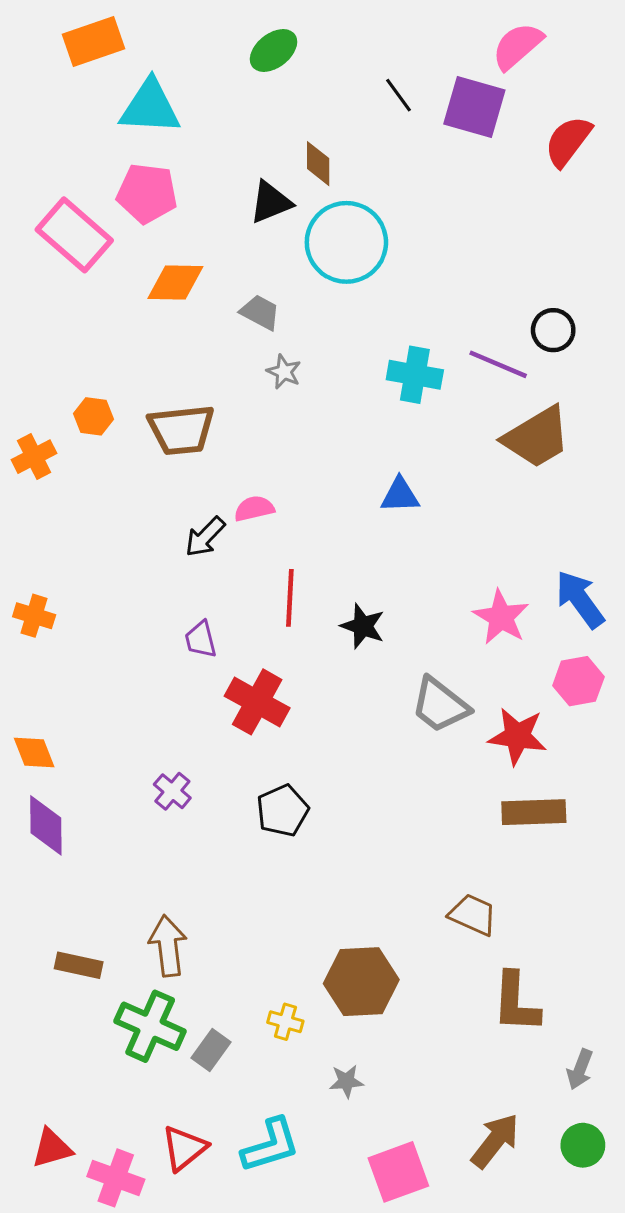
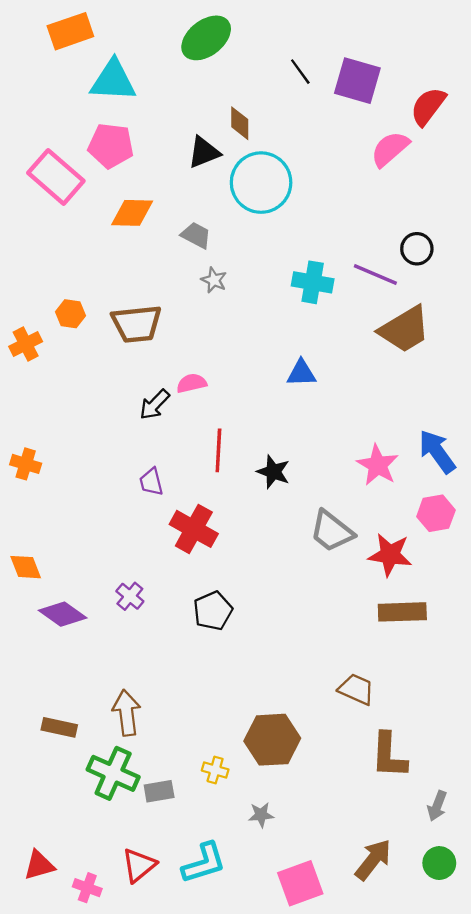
pink semicircle: (517, 46) -> (390, 149), moved
green ellipse: (274, 50) -> (206, 38), size x1.4
purple diamond: (46, 825) -> (63, 614), moved, turned -54
gray rectangle: (211, 1050) -> (159, 791), turned 44
pink cross: (116, 1178) -> (87, 888), size x0.7

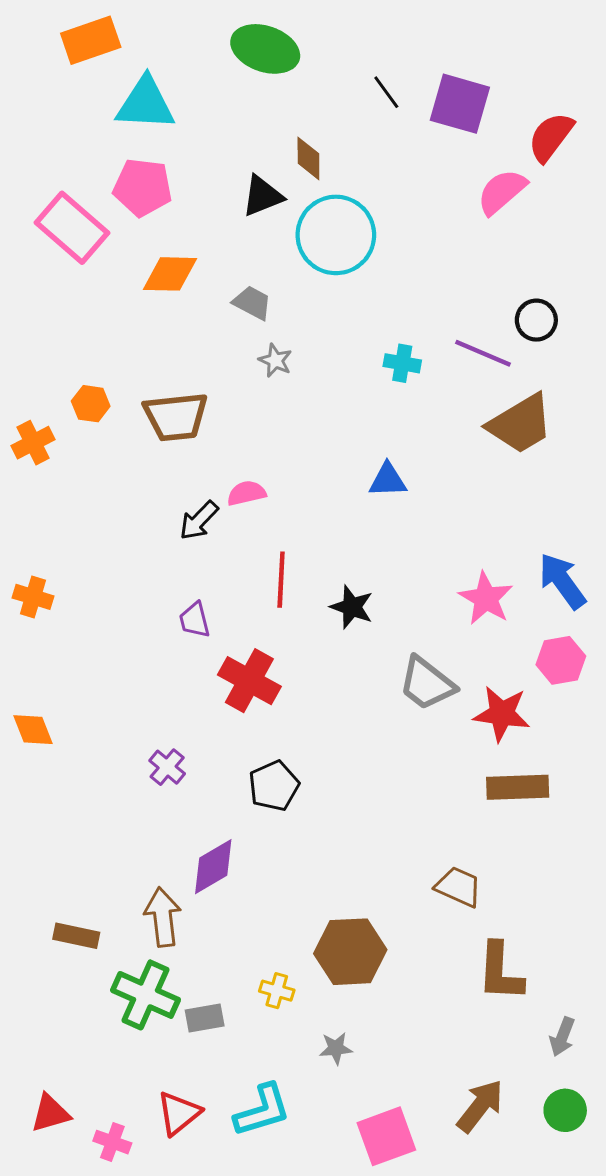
green ellipse: (206, 38) -> (265, 49), turned 57
cyan cross: (313, 282) -> (402, 363), size x0.7
purple diamond: (63, 614) -> (213, 867), moved, turned -66

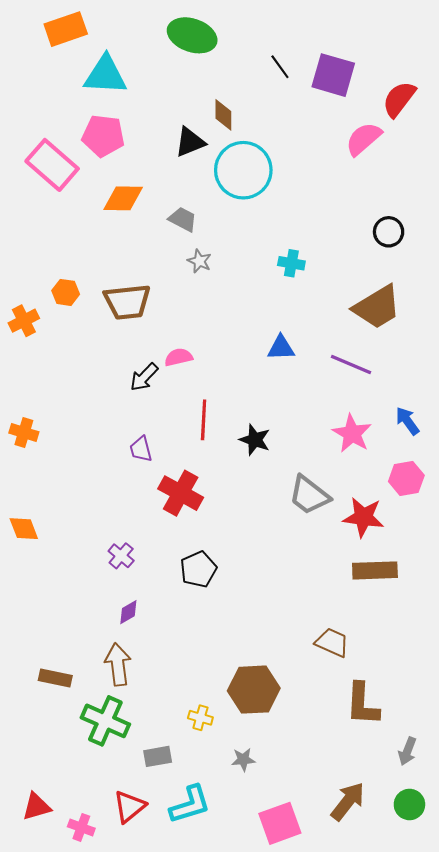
purple line: (483, 353) -> (351, 365), moved
blue arrow: (562, 581) -> (407, 421), size x0.7
purple diamond: (213, 867) -> (128, 612), moved, size x0.6
gray rectangle: (205, 1018) -> (158, 756), moved

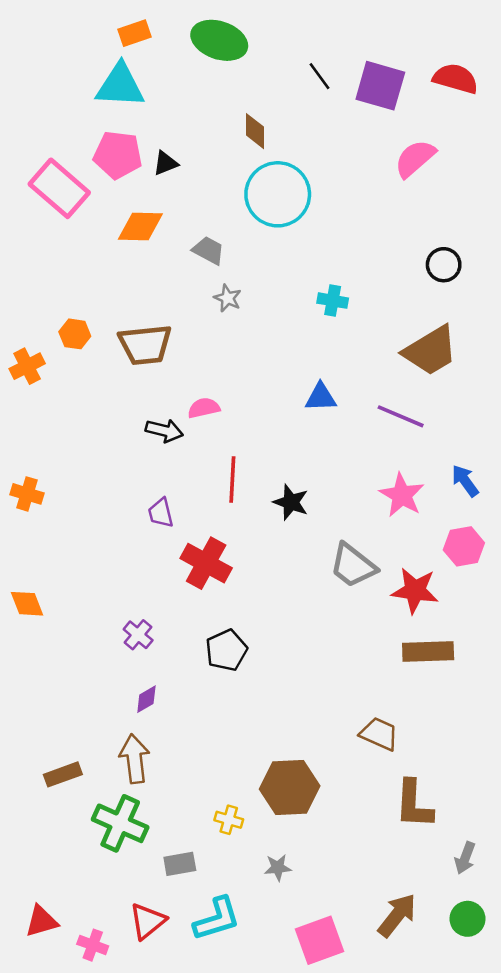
orange rectangle: (66, 29) -> (134, 33), moved, size x0.7
red semicircle: (399, 99) -> (456, 79), moved, turned 69
black triangle: (190, 142) -> (166, 163), moved, size x0.7
black arrow: (144, 377) -> (164, 431), turned -120
brown rectangle: (55, 678) -> (63, 774), turned -32

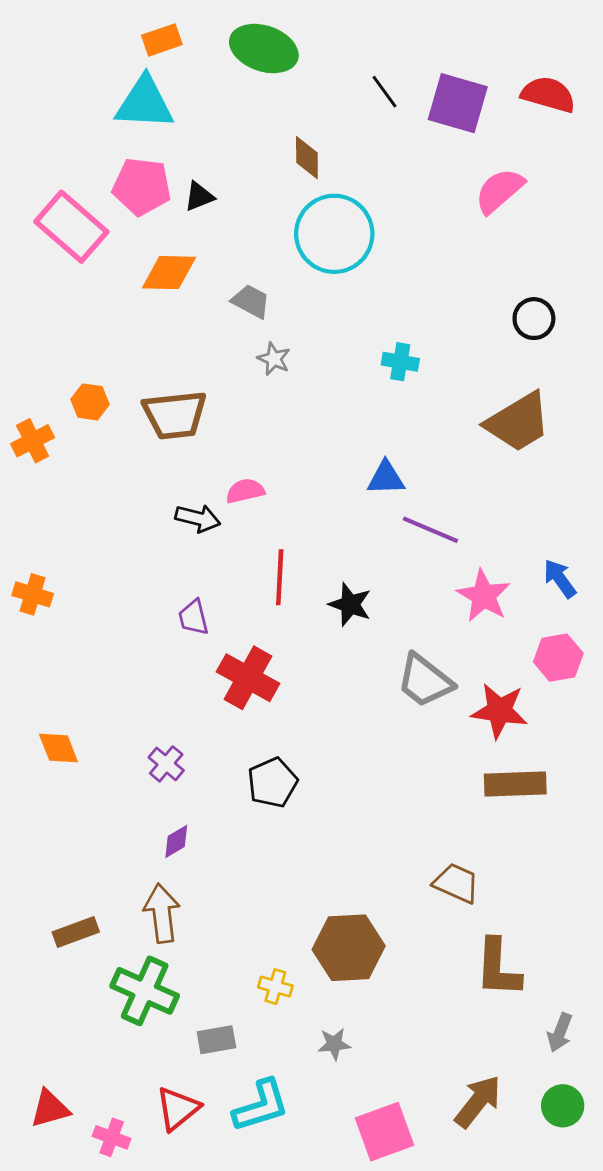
purple line: (401, 416) -> (430, 530), moved
orange diamond: (27, 604) -> (58, 748), moved

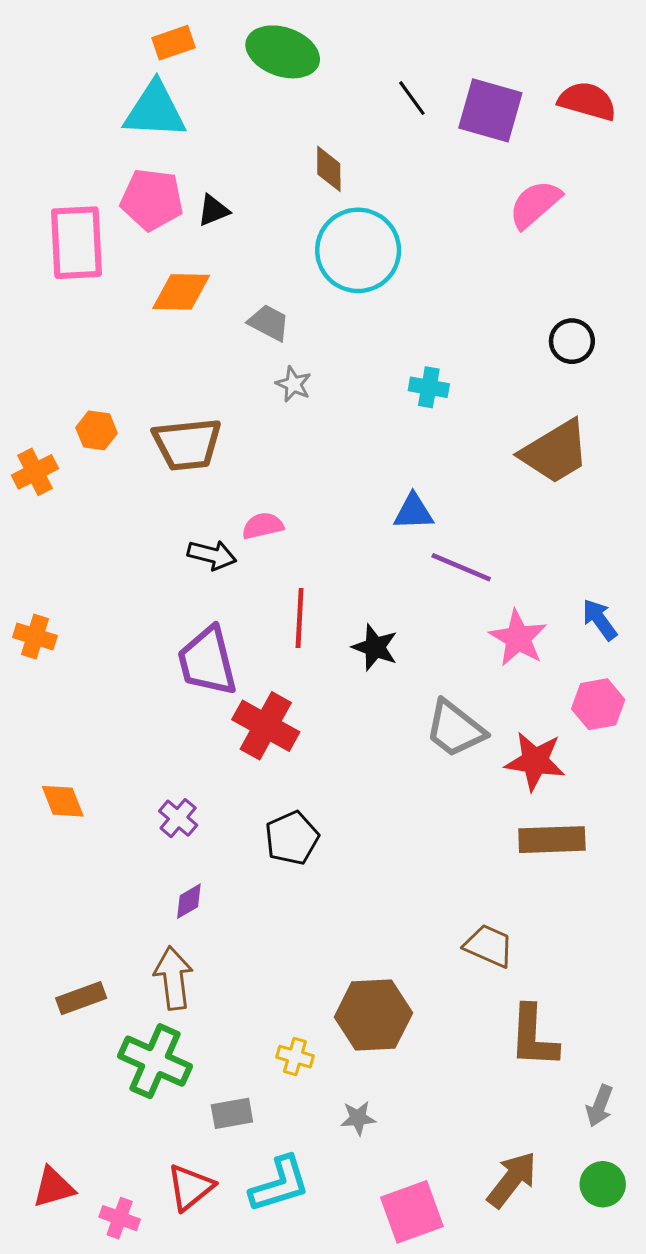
pink rectangle: (71, 227) -> (77, 243), turned 46
purple trapezoid: (193, 617) -> (207, 661), size x1.8

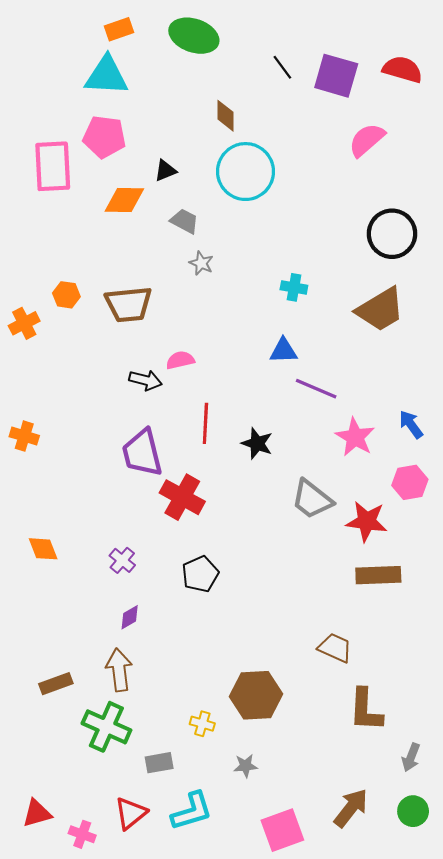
black triangle: (213, 210) -> (165, 170), moved
black circle: (572, 341) -> (392, 234), size x1.6
cyan cross: (429, 387) -> (294, 287), moved

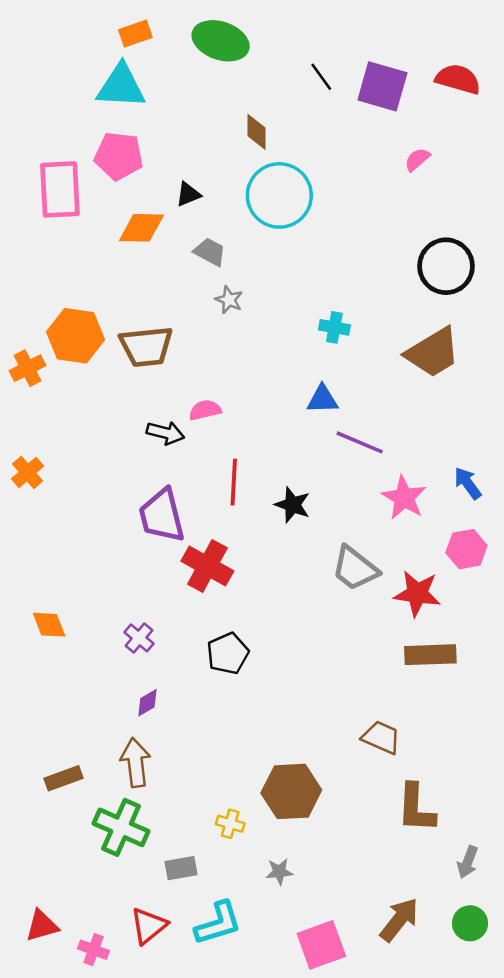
pink semicircle: (367, 140) -> (417, 159), size x0.6
orange hexagon: (66, 295) -> (75, 336), size x1.8
orange cross: (24, 436) -> (28, 472), moved, turned 32

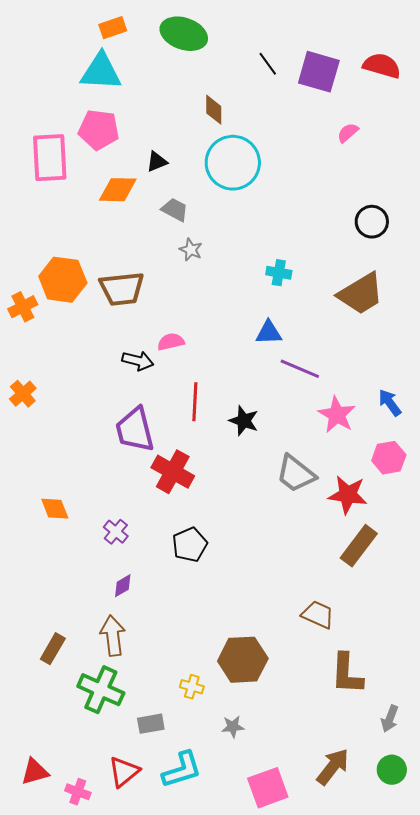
black circle: (446, 266) -> (372, 222), size x0.7
orange diamond: (49, 625) -> (55, 509), moved
brown rectangle: (430, 655) -> (359, 546), turned -51
brown rectangle: (63, 778) -> (53, 649), turned -40

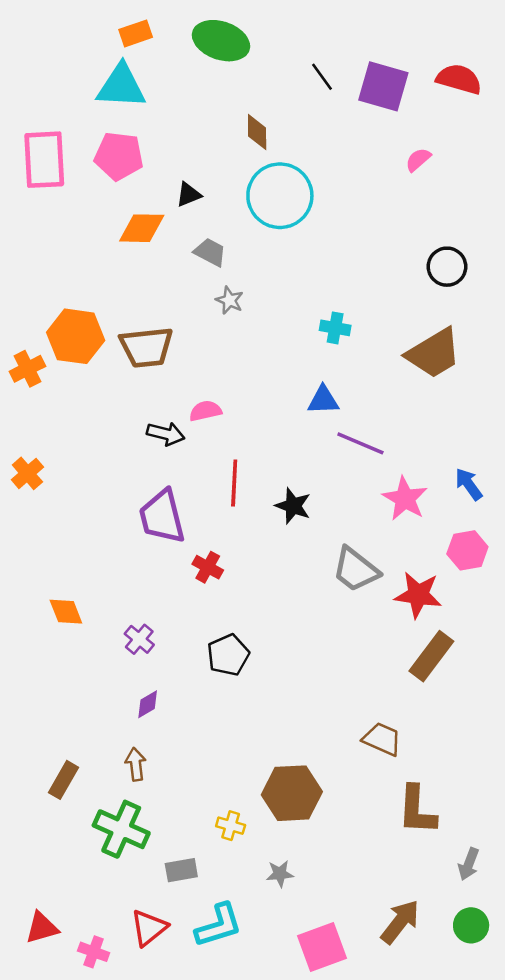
pink rectangle: (50, 158) -> (44, 160), moved
red cross: (173, 472) -> (208, 567), size x0.6
brown arrow: (113, 636) -> (136, 764), size x0.7

